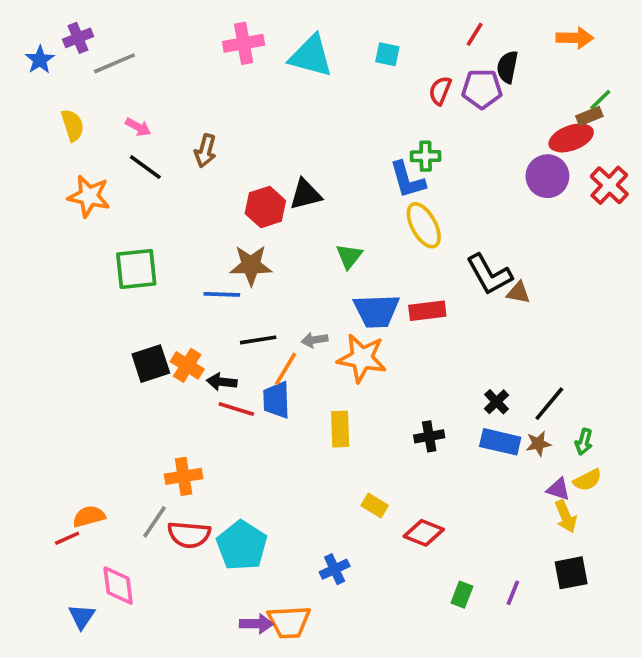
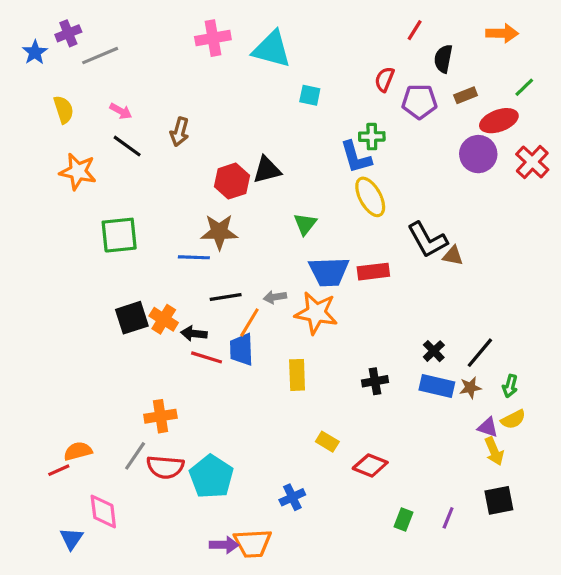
cyan square: (387, 54) -> (310, 95), moved
purple pentagon: (482, 89) -> (419, 102), moved
brown rectangle: (589, 116) -> (466, 95), moved

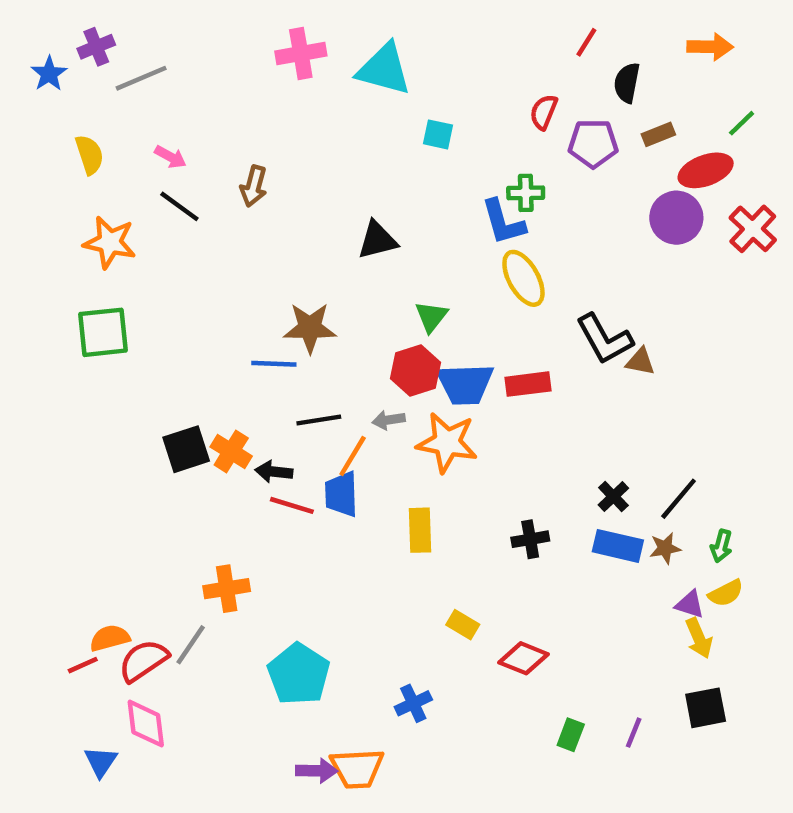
red hexagon: (232, 181) -> (416, 371), moved
green square: (119, 235) -> (103, 332), moved
red semicircle: (165, 467) -> (143, 661), moved, turned 141

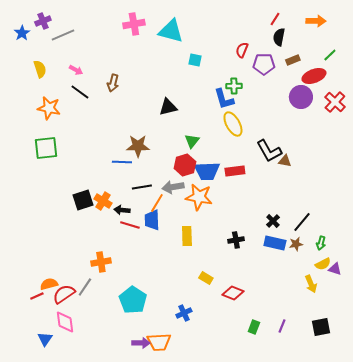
red line: (586, 42) -> (275, 19), moved
gray arrow: (389, 420) -> (173, 187), size x1.5
purple triangle: (690, 604) -> (335, 269), moved
black square: (706, 708) -> (321, 327), moved

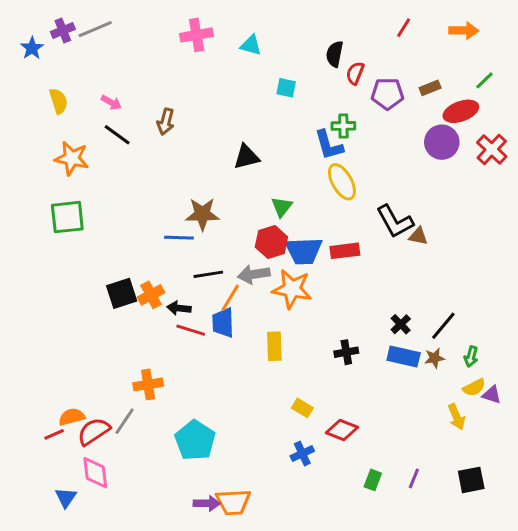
cyan triangle: (171, 31) -> (251, 45), size x0.6
gray line: (63, 35) -> (95, 29), moved
black semicircle: (279, 37) -> (335, 54), moved
orange cross: (103, 201) -> (151, 295), turned 30
blue cross: (184, 313) -> (302, 453), moved

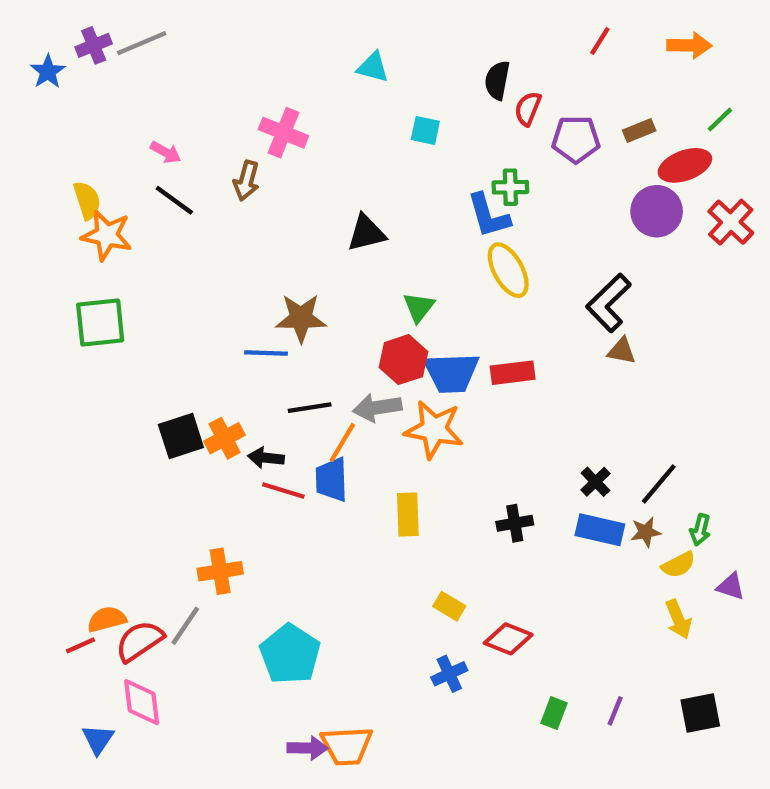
pink cross: (197, 35) -> (283, 133), moved, turned 32
yellow semicircle: (58, 101) -> (87, 200), moved
black L-shape: (395, 221) -> (609, 303), moved, turned 75
yellow semicircle: (474, 387) -> (678, 565), moved

